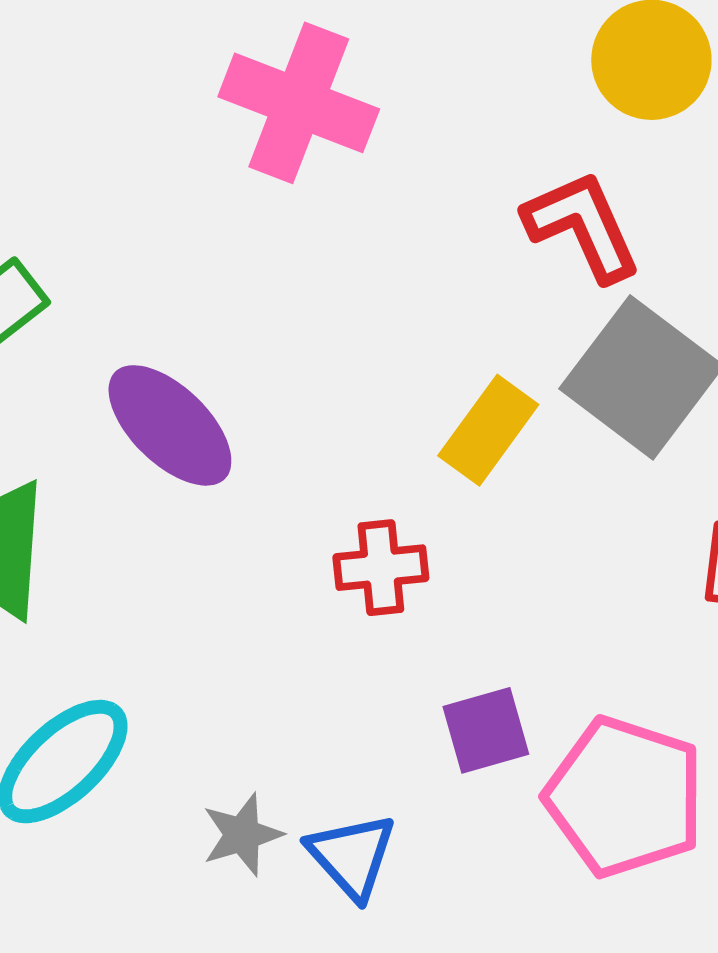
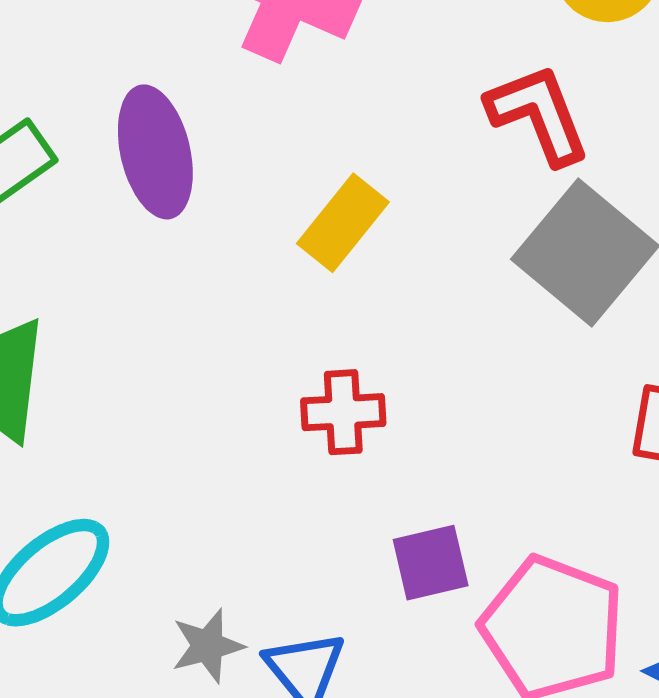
purple ellipse: (170, 425) -> (155, 152), moved, turned 30
yellow rectangle: (488, 430) -> (343, 223), moved

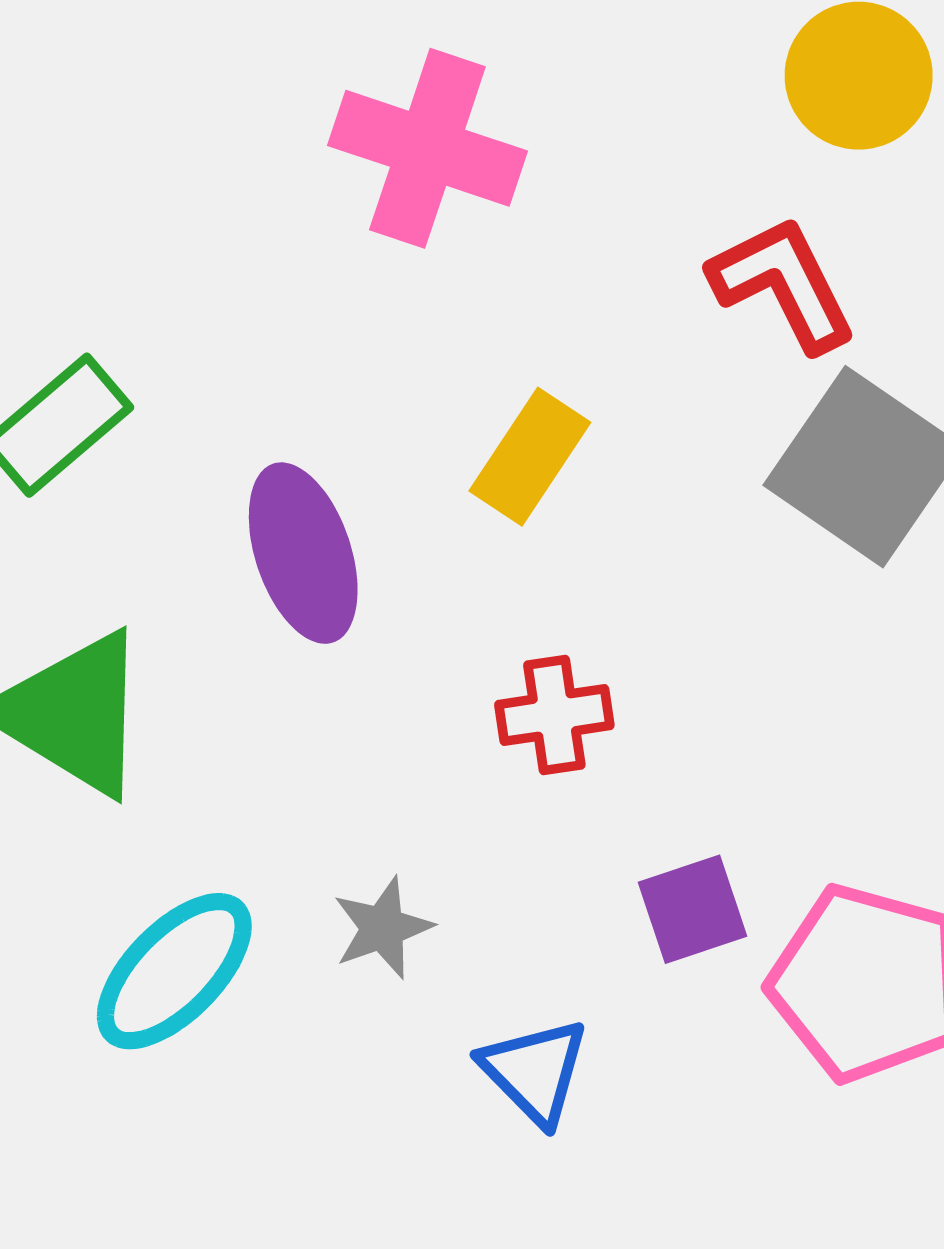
purple ellipse: (155, 152) -> (303, 553), moved
gray star: (208, 646) -> (383, 928), moved

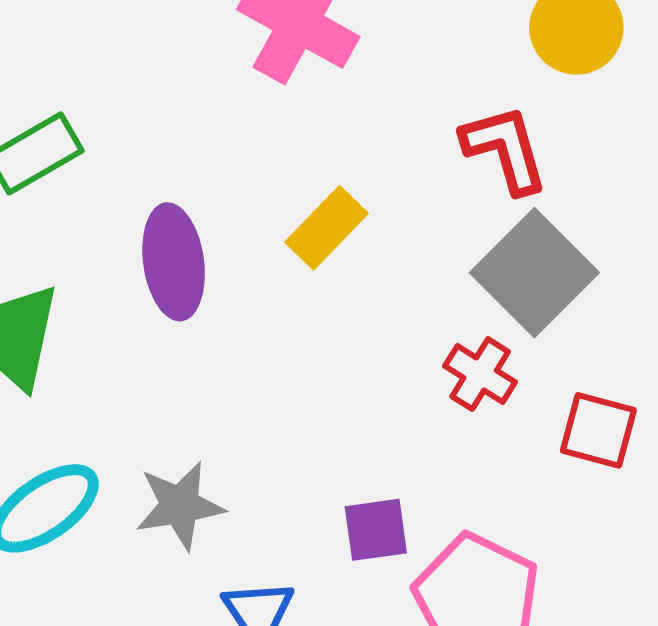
red cross: (554, 715) -> (480, 374), moved, turned 30
gray star: (383, 928) -> (180, 506), size x1.4

